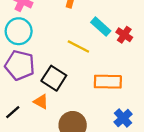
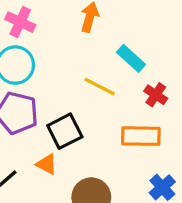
red cross: (124, 35) -> (156, 95), moved
black square: (54, 78) -> (65, 131), turned 30

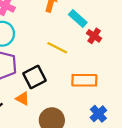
cyan rectangle: (131, 58) -> (78, 19), moved
red cross: (156, 95) -> (94, 36), moved

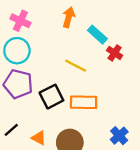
orange rectangle: (84, 80) -> (84, 102), moved
orange triangle: (23, 99) -> (39, 138), moved

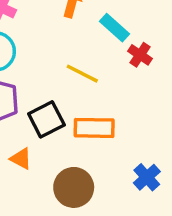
orange triangle: (39, 138) -> (21, 159), moved

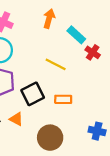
orange rectangle: (94, 128) -> (63, 99), size x0.7
blue cross: (147, 177) -> (97, 131), turned -35

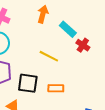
black square: (33, 94) -> (28, 83), turned 35

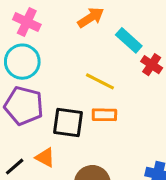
orange arrow: (43, 14) -> (91, 17), turned 42
orange rectangle: (56, 88) -> (104, 115), moved

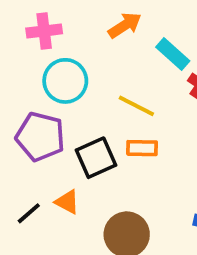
pink cross: (27, 22) -> (44, 31), turned -32
cyan circle: (22, 62) -> (65, 81), moved
black square: (68, 122) -> (96, 158), turned -32

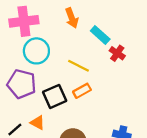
orange arrow: (125, 25) -> (72, 18), turned 102
pink cross: (44, 31) -> (24, 21), size x1.4
orange rectangle: (142, 148) -> (82, 91), turned -30

